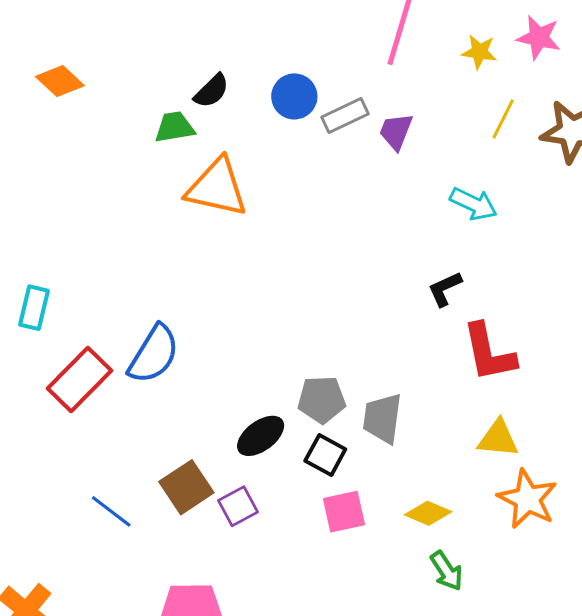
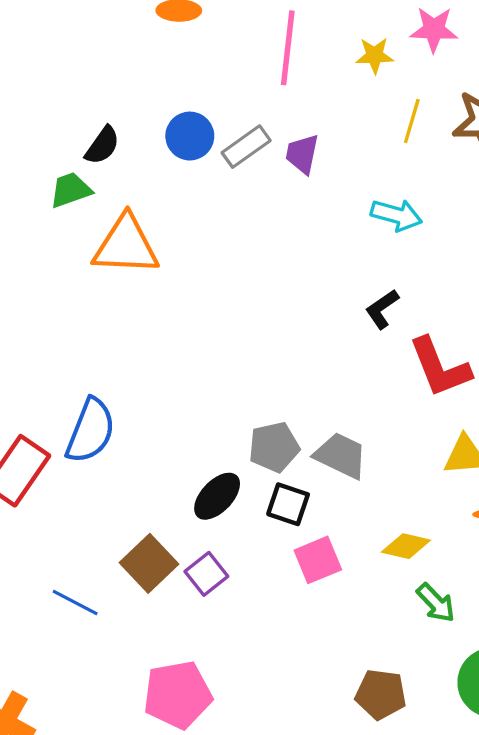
gray trapezoid: (382, 418) -> (341, 456), turned 118

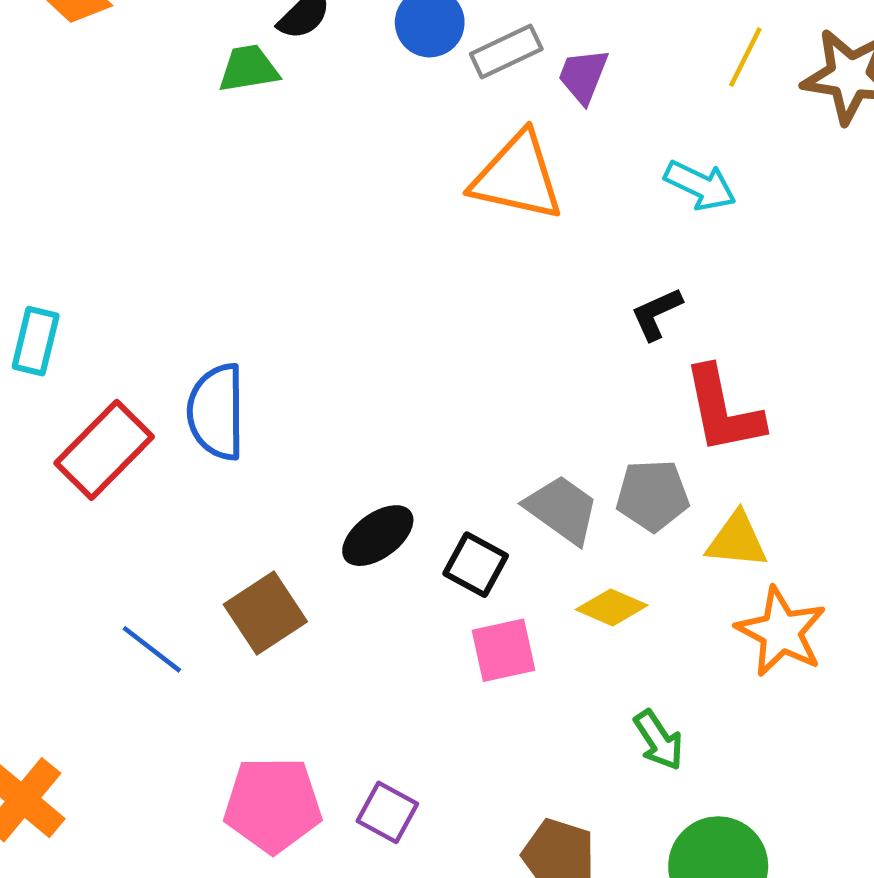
orange triangle: (126, 245) -> (517, 177), moved
blue semicircle: (90, 431) -> (216, 412), turned 148
gray pentagon: (274, 447) -> (652, 495), moved
yellow diamond: (406, 546) -> (612, 607), moved
purple square: (206, 574) -> (387, 812), moved, turned -33

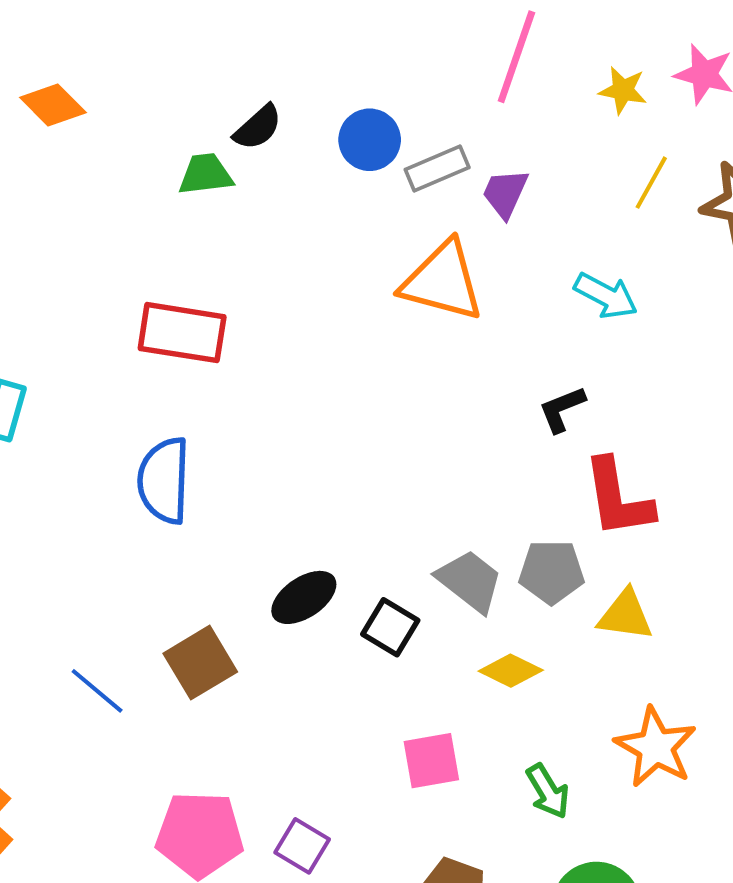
red rectangle: (104, 450) -> (182, 333), moved, turned 52
orange star: (781, 632) -> (656, 747), moved
pink square: (504, 650) -> (431, 761), moved

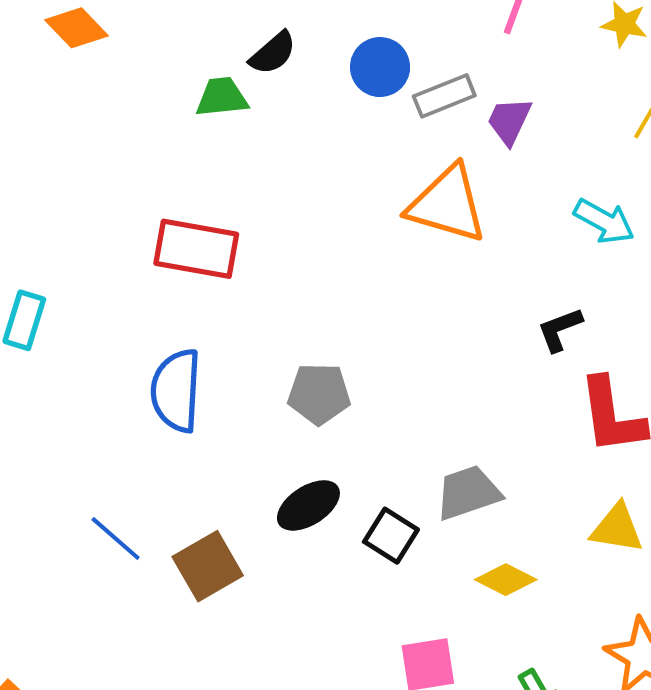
gray pentagon: (551, 572) -> (319, 394), moved
gray trapezoid: (470, 581) -> (468, 493), turned -58
blue line: (97, 691) -> (116, 539), moved

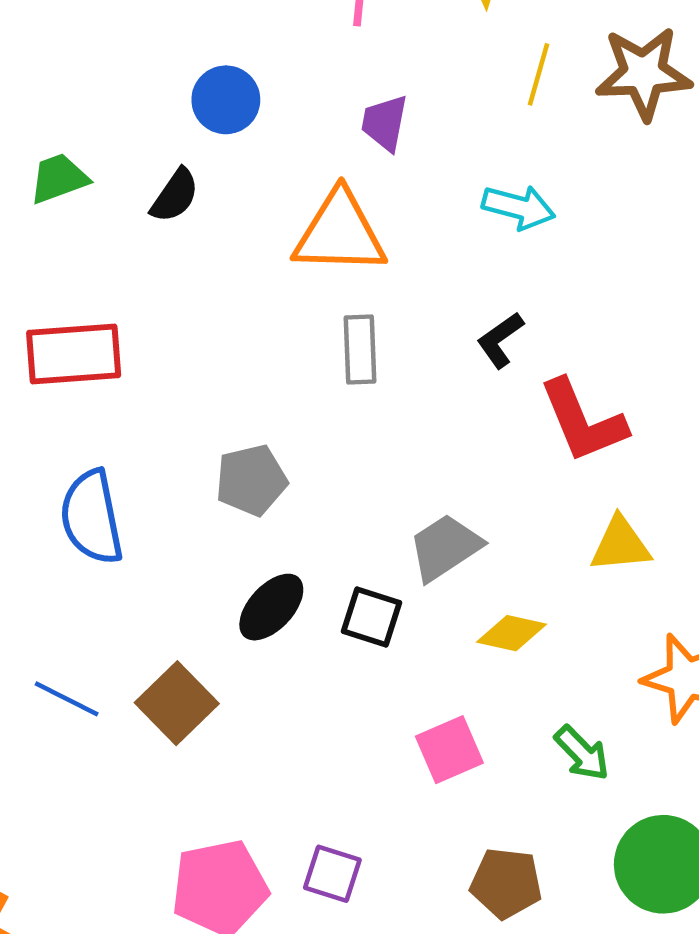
black semicircle: (273, 53) -> (175, 196), moved
gray rectangle: (444, 96) -> (360, 349), moved, turned -56

